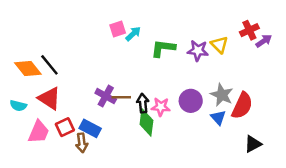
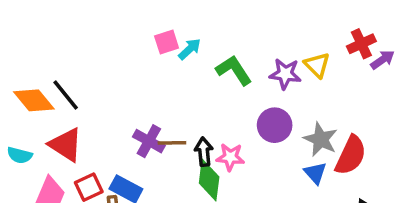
green L-shape: (163, 48) -> (234, 70), turned 50
purple circle: (191, 101) -> (275, 125), moved

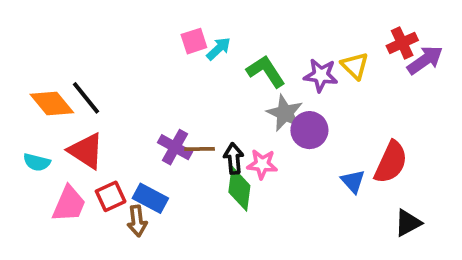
purple arrow: (383, 60) -> (425, 60), size x1.4
gray star: (321, 139) -> (285, 113), moved

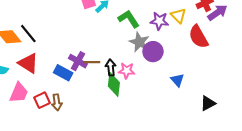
red semicircle: (391, 162) -> (198, 37), moved, turned 125
red square: (111, 196) -> (42, 100), moved
blue rectangle: (150, 198) -> (63, 73), moved

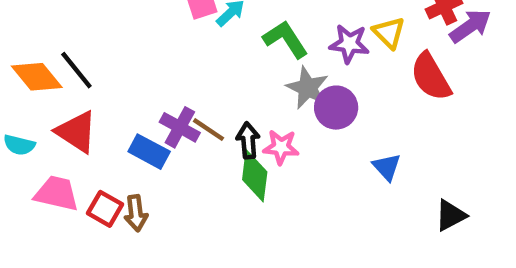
brown line: (92, 62) -> (208, 130), turned 35
pink trapezoid: (19, 93) -> (57, 193), turned -100
red square: (42, 100) -> (105, 209), turned -35

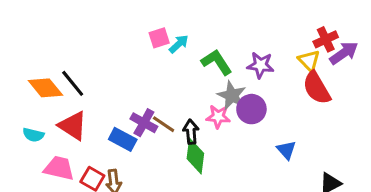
yellow triangle: (389, 33) -> (309, 61), moved
pink star: (281, 147) -> (218, 117), moved

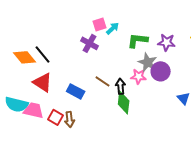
green L-shape: (217, 62) -> (138, 40), turned -50
purple cross: (144, 123) -> (90, 43), moved
cyan semicircle: (33, 135) -> (17, 104), moved, size x1.6

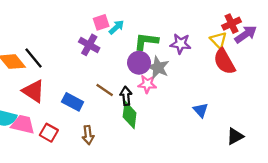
purple circle: (161, 71) -> (139, 63), moved
brown arrow: (70, 119) -> (88, 135), moved

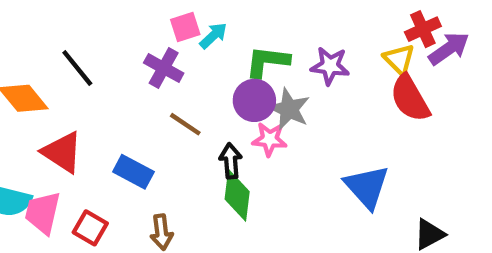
black line: (33, 58) -> (77, 68), moved
brown line: (105, 90) -> (185, 124), moved
blue triangle: (201, 110) -> (367, 187), size x1.6
pink trapezoid: (23, 124) -> (43, 213), turned -90

